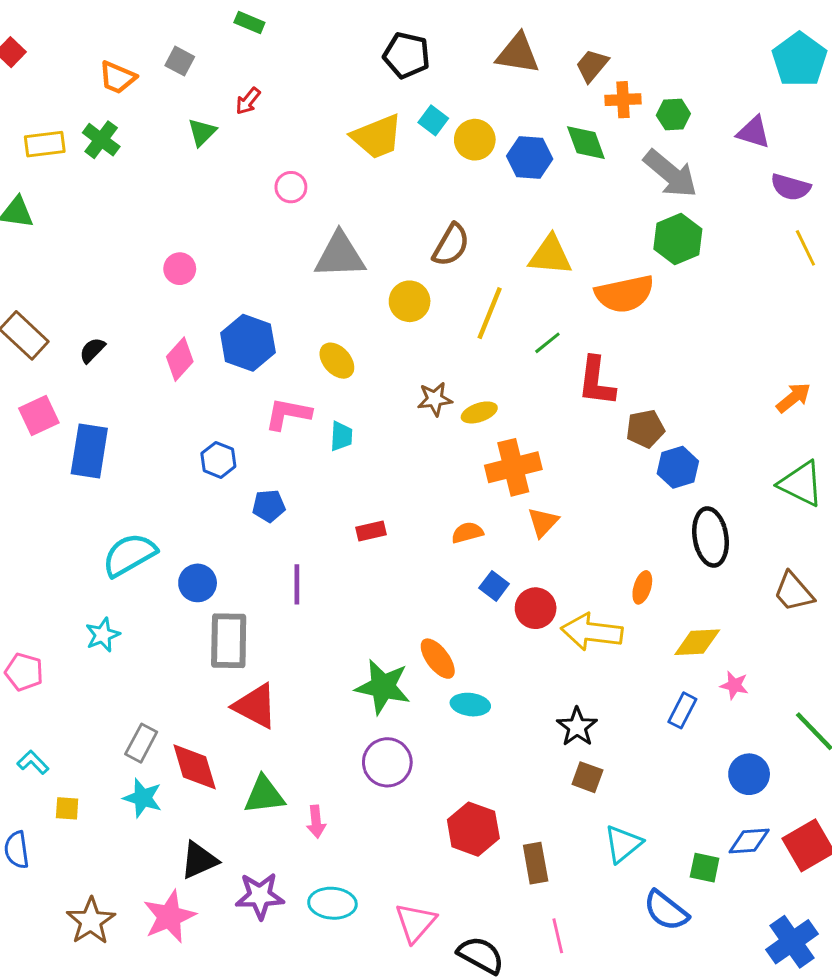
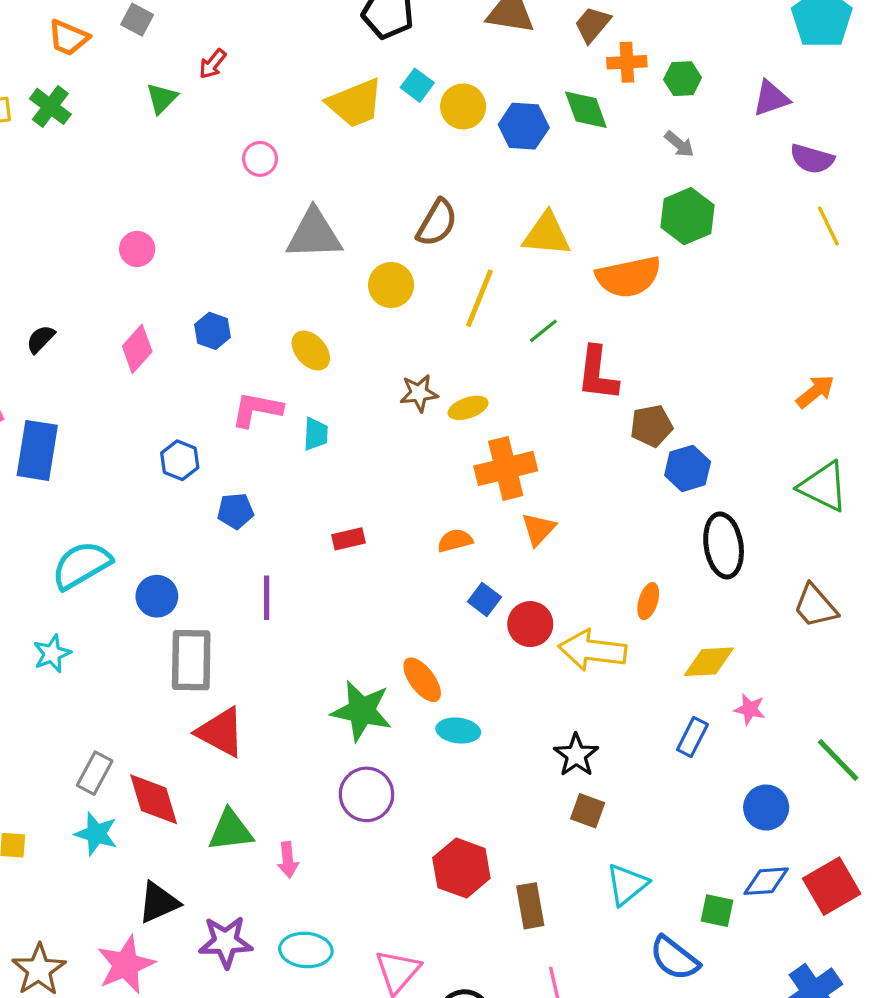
purple triangle: (753, 132) -> (771, 98), turned -36
gray arrow: (670, 174) -> (679, 144), size x0.5
blue hexagon: (248, 343) -> (213, 331), size x0.6

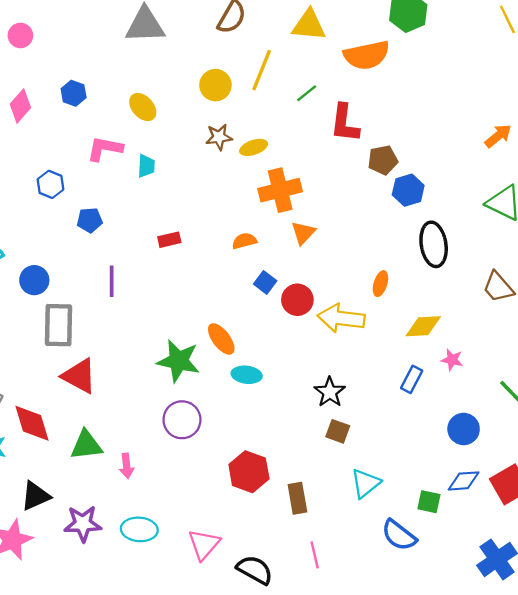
yellow circle: (391, 285) -> (215, 85), moved

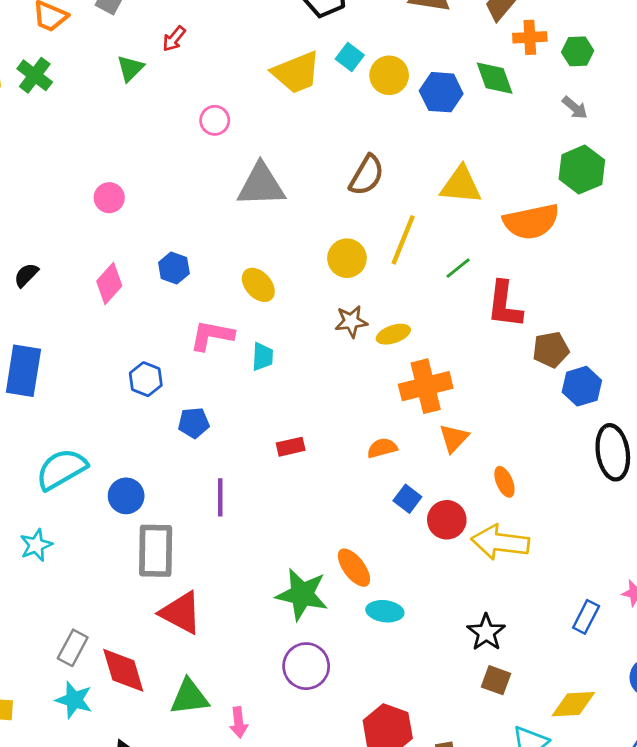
orange ellipse: (380, 284) -> (504, 482), moved, turned -40
yellow diamond: (423, 326) -> (573, 704), moved

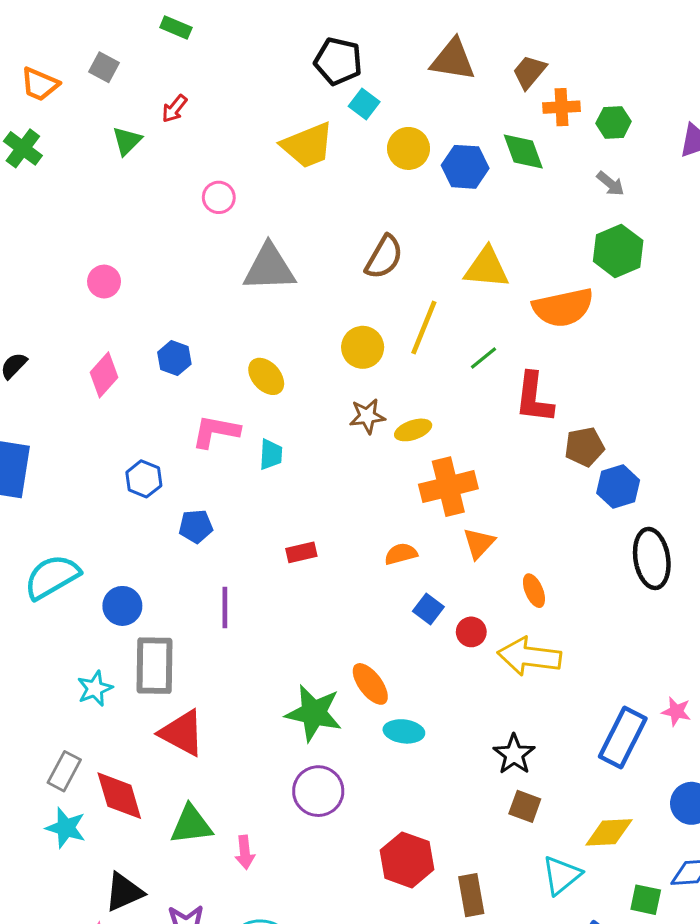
cyan square: (350, 57) -> (364, 104), moved
red circle: (447, 520) -> (471, 632), size x0.7
cyan star: (36, 545) -> (95, 689), moved
blue rectangle: (586, 617) -> (623, 738), size x1.6

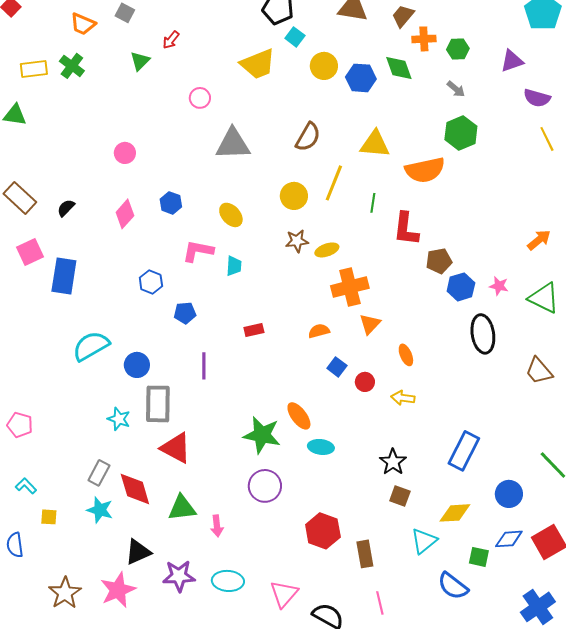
green line: (483, 358) -> (373, 203), turned -42
yellow arrow: (529, 656) -> (403, 398), size x0.6
cyan star: (95, 689) -> (119, 419), turned -30
pink star: (676, 711) -> (499, 286), moved

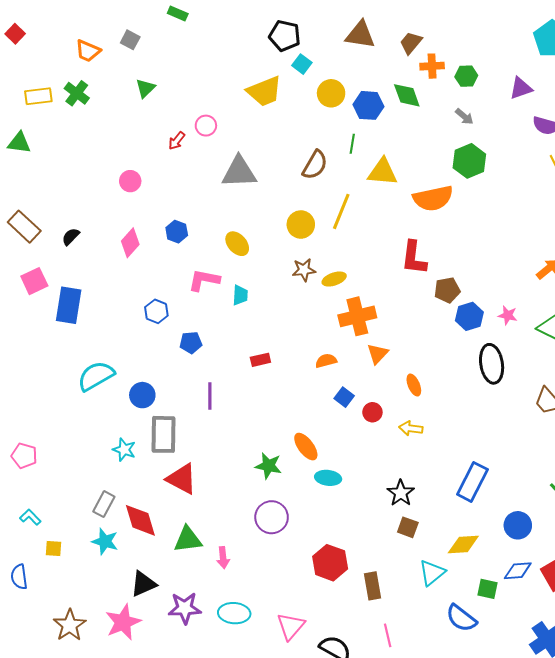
red arrow: (171, 40) -> (177, 141), moved
green line: (373, 203) -> (352, 144), moved
green star: (262, 435) -> (268, 466), size x0.7

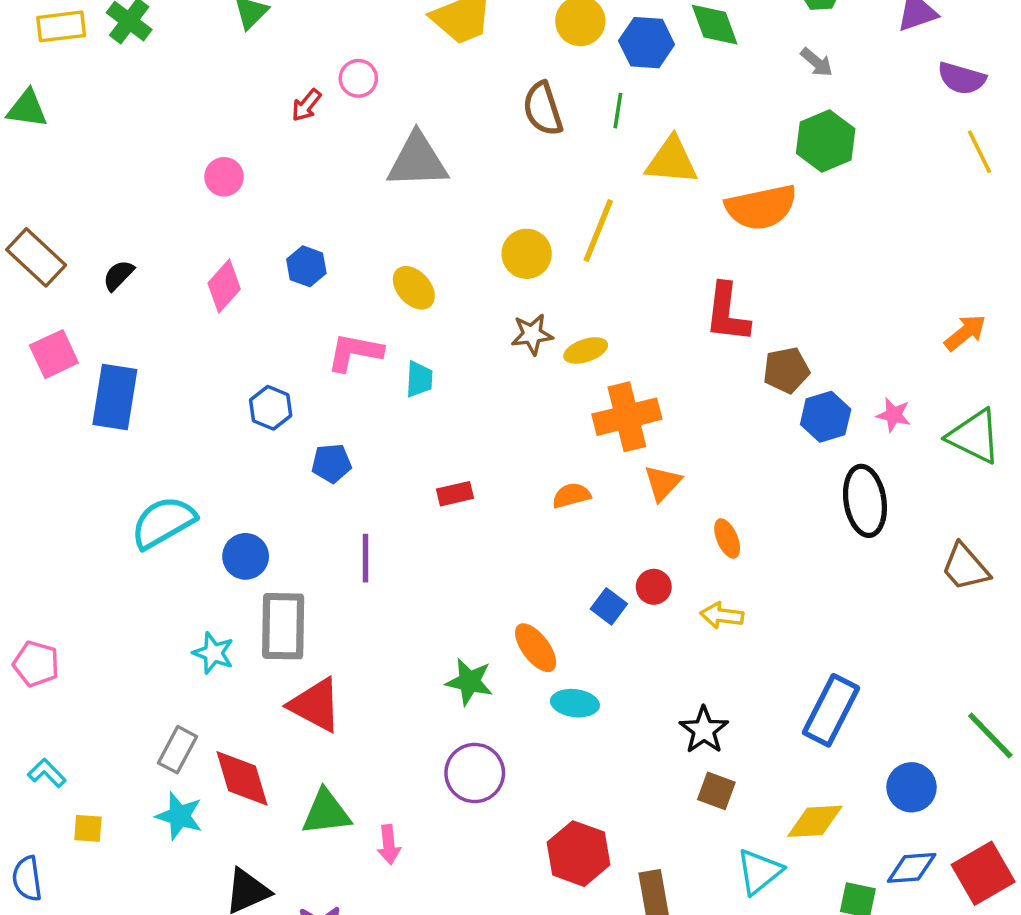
brown semicircle: (315, 165) -> (543, 109), moved, turned 132
blue square: (344, 397) -> (609, 606), moved

